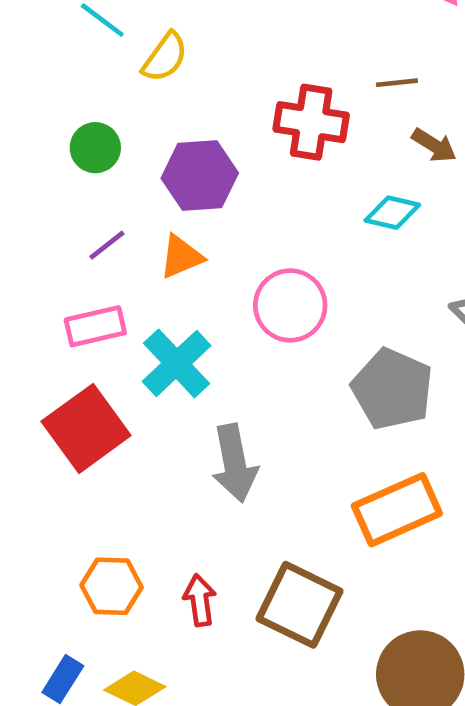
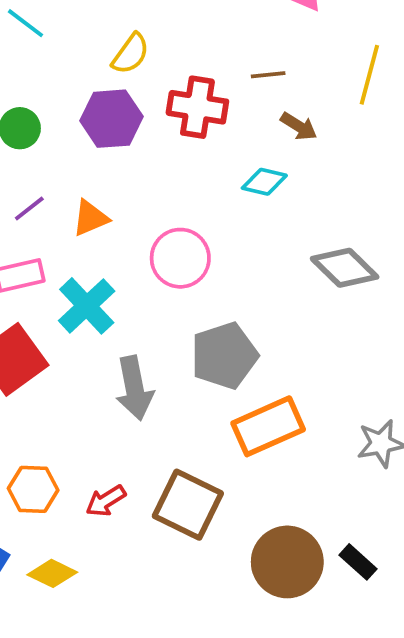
yellow semicircle: (165, 57) -> (131, 54), moved
purple hexagon: (200, 176) -> (111, 119), moved
gray pentagon: (392, 389) -> (224, 356), moved, turned 30
red arrow: (200, 600) -> (106, 501), turned -114

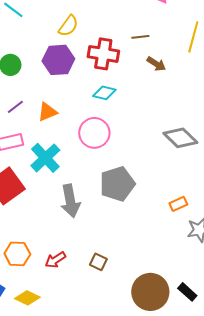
cyan diamond: (264, 182) -> (104, 93), moved
orange rectangle: (268, 426) -> (178, 204), moved, size x0.5
brown square: (188, 505) -> (98, 262), size x0.5

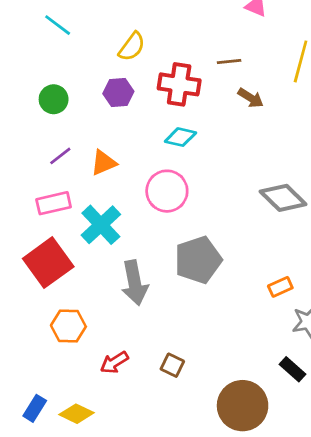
purple hexagon: (58, 60) -> (118, 93), size x0.7
orange hexagon: (17, 254) -> (68, 326), moved
black rectangle: (187, 292) -> (292, 369), moved

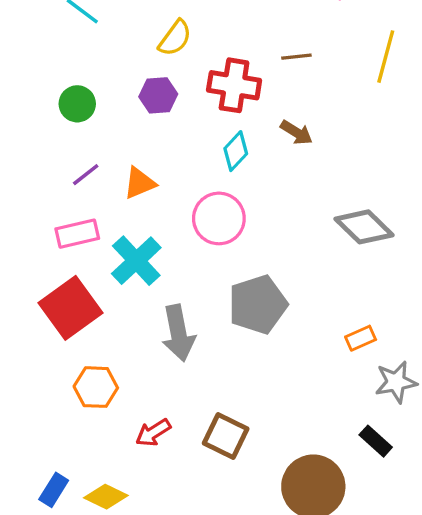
brown arrow: (251, 98) -> (296, 132), moved
cyan diamond: (180, 137) -> (236, 151), turned -60
brown square: (172, 365) -> (226, 436), size x1.5

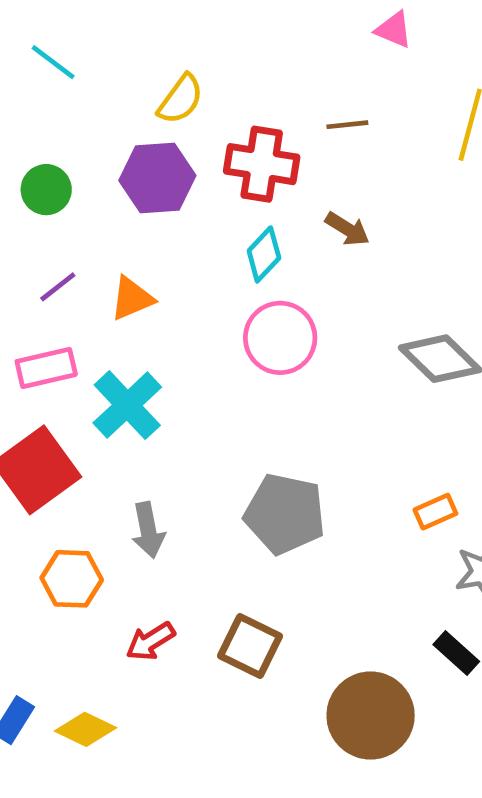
purple hexagon: (158, 95) -> (157, 178), size x1.4
pink circle: (219, 218) -> (280, 338), moved
gray pentagon: (258, 304) -> (285, 514), moved, turned 30
gray arrow: (178, 333) -> (148, 530), moved, size x0.7

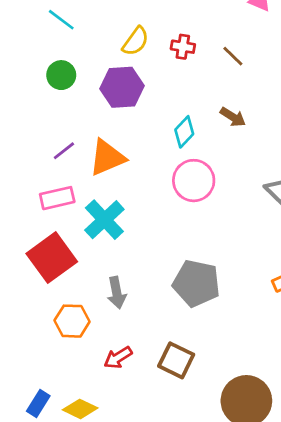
brown line: (347, 125) -> (233, 56), turned 50
red cross: (262, 164) -> (183, 47), moved, size x0.6
green circle: (46, 190) -> (61, 75), moved
orange triangle: (132, 298) -> (107, 158), size x1.4

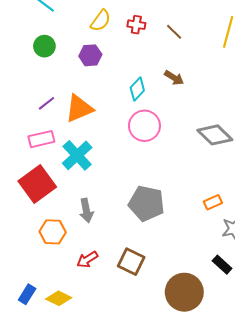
purple hexagon: (122, 87) -> (90, 55), size x0.7

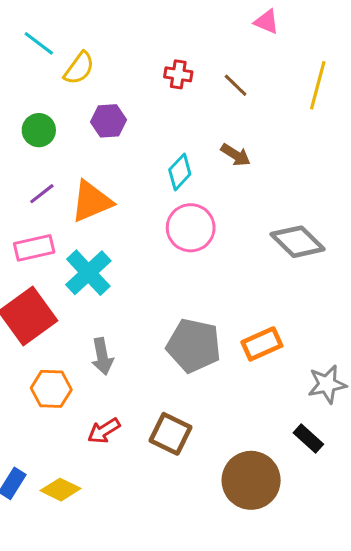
yellow semicircle: (101, 21) -> (79, 68), moved
green circle: (44, 46) -> (39, 130), moved
orange rectangle: (213, 202) -> (262, 344), moved, size x1.4

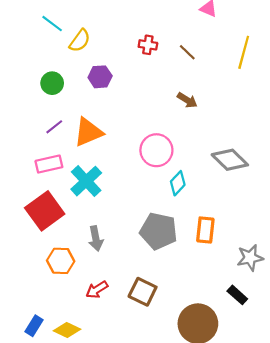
cyan diamond: (180, 172) -> (178, 183), moved
orange rectangle: (262, 344) -> (205, 230), turned -60

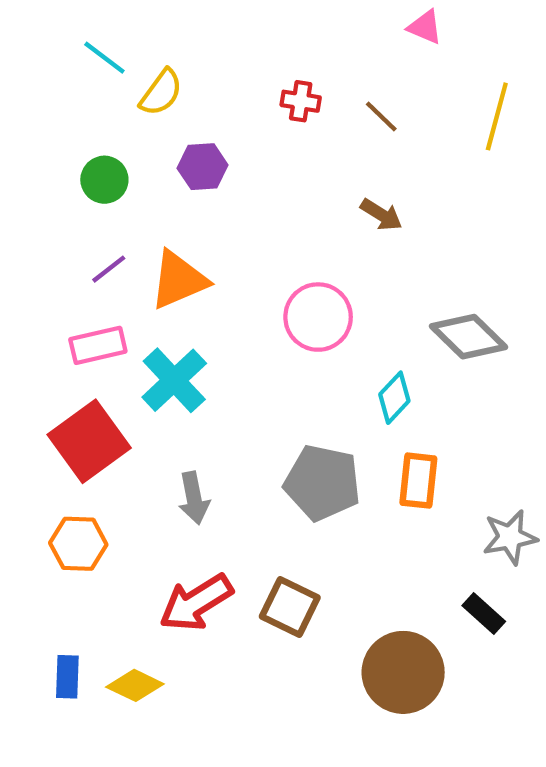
cyan diamond: (178, 183) -> (394, 398), moved
orange hexagon: (61, 261) -> (78, 544), moved
red arrow: (97, 290) -> (196, 603), size x1.6
blue rectangle: (34, 326) -> (67, 677), turned -30

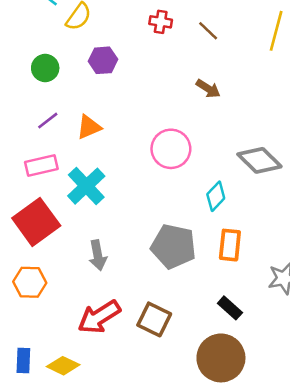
orange triangle: (179, 280) -> (89, 127), size x0.7
black rectangle: (484, 614) -> (230, 308), moved

